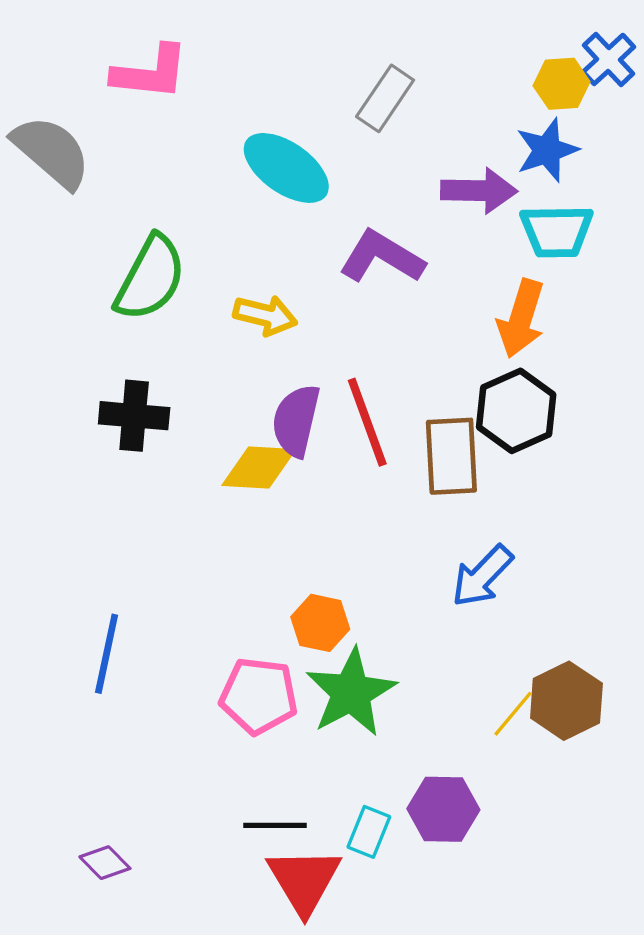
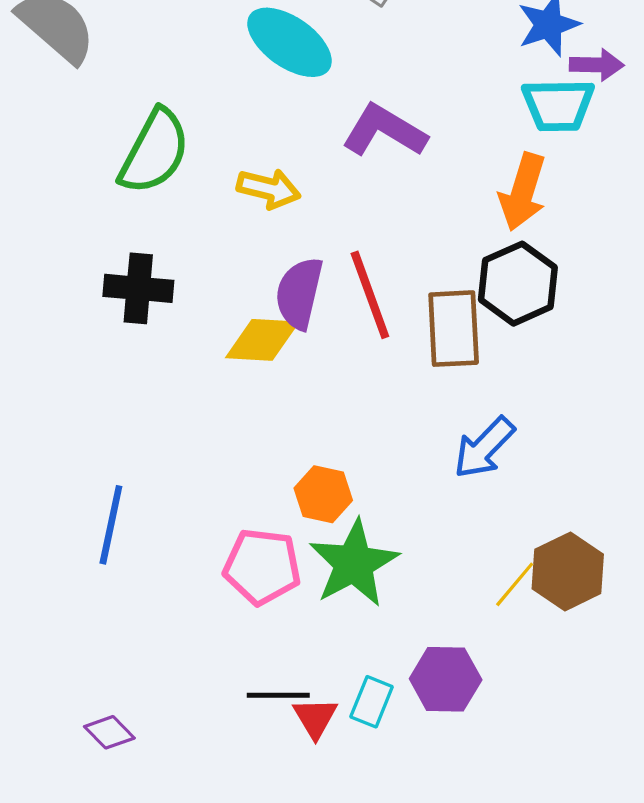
purple arrow: (479, 191) -> (597, 65), moved, size x0.7
red triangle: (304, 880) -> (315, 718), moved, size x0.6

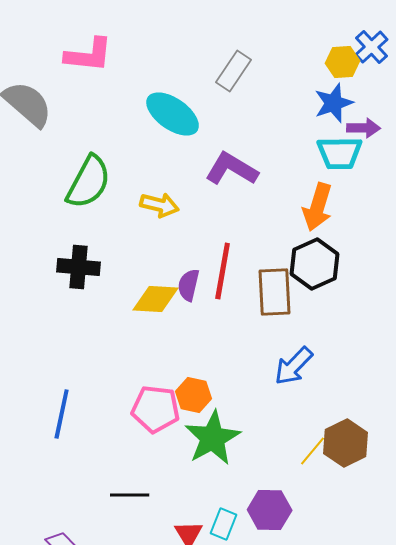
purple semicircle: (299, 293) -> (189, 285), moved, size x0.7
red line: (370, 295) -> (223, 271), turned 30
pink pentagon: (262, 567) -> (156, 409), moved
black line: (278, 695) -> (130, 495), moved

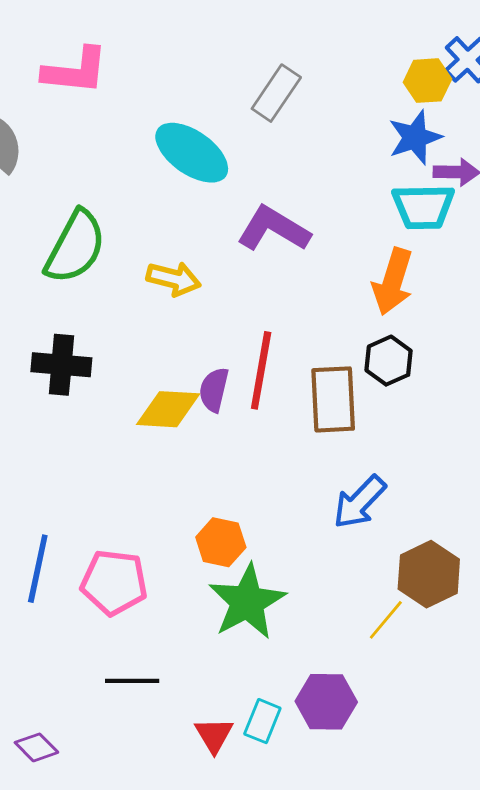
black hexagon: (315, 264) -> (389, 361), size x0.7
pink pentagon: (156, 409) -> (114, 582), moved
brown hexagon: (346, 443) -> (429, 574), moved

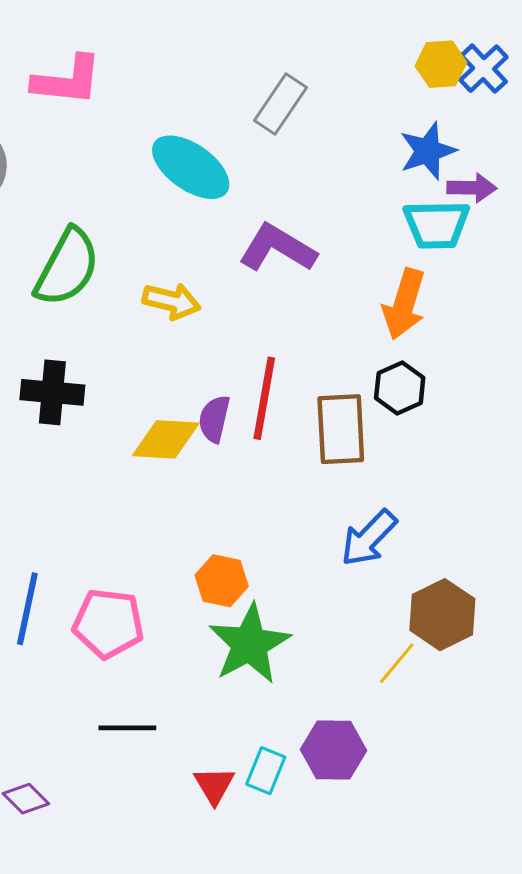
yellow hexagon: (427, 81) -> (441, 64), moved

